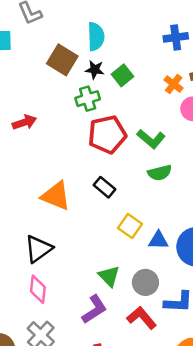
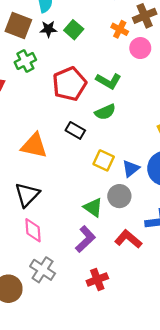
green cross: (88, 99) -> (25, 61), moved
green semicircle: (160, 173) -> (105, 112), moved
blue triangle: (158, 240) -> (131, 169), turned -30
gray circle: (145, 282) -> (119, 196), moved

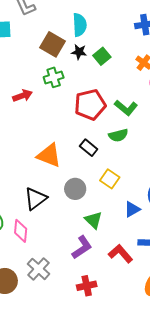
blue triangle: (131, 169) -> (132, 209), moved
gray circle: (119, 196) -> (75, 189), moved
pink diamond: (33, 230) -> (21, 231), moved

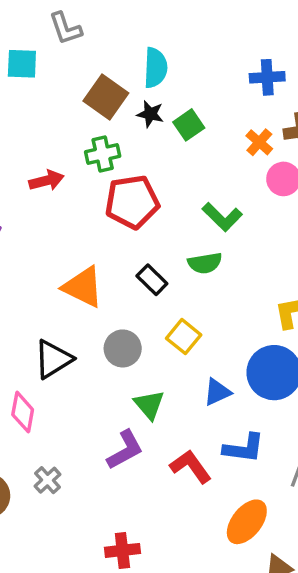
red pentagon: (90, 105) -> (132, 202), moved
gray cross: (39, 269) -> (47, 480), size x0.7
red cross: (87, 286) -> (122, 550), moved

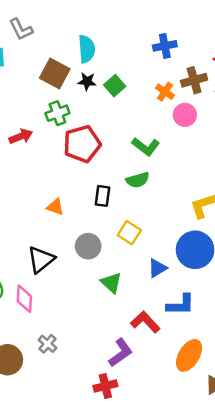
black rectangle: (152, 280) -> (102, 196), turned 60
orange triangle: (83, 287) -> (55, 207), size x0.6
purple L-shape: (125, 450) -> (121, 353), moved

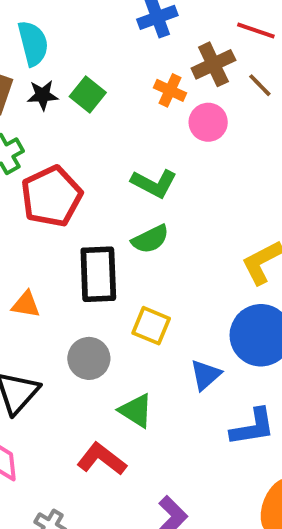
black rectangle: (102, 196) -> (98, 274), size x1.6
red L-shape: (145, 322) -> (102, 459), moved

